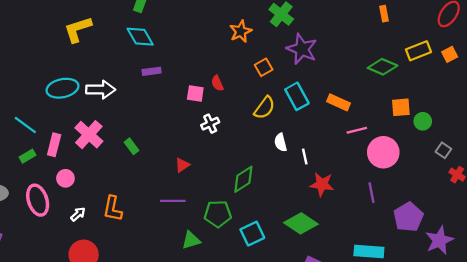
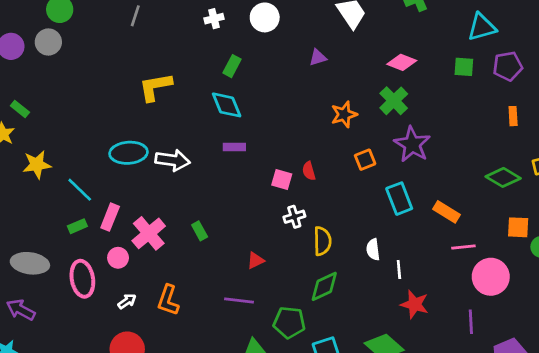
yellow semicircle: (265, 108) -> (322, 241), moved, turned -45
pink cross: (89, 135) -> (149, 233), moved

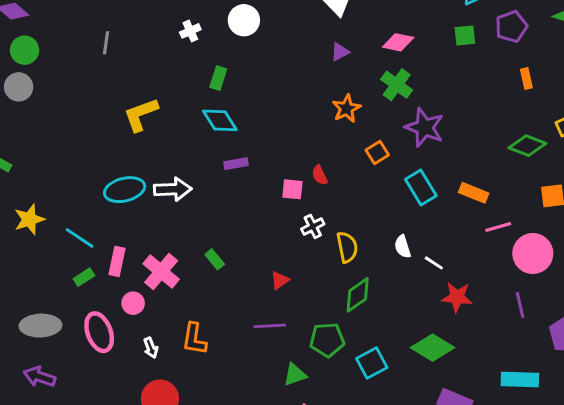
purple triangle: (318, 58) -> (340, 52), moved
white line: (399, 269) -> (434, 263), turned -42
white arrow: (127, 301) -> (151, 348), turned 114

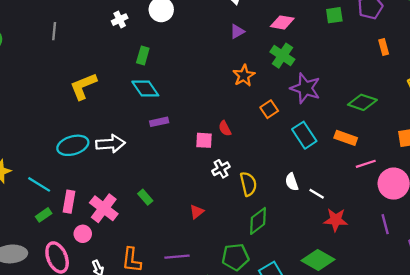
green diamond: (527, 146) -> (362, 102), moved
purple line: (270, 326) -> (177, 257), moved

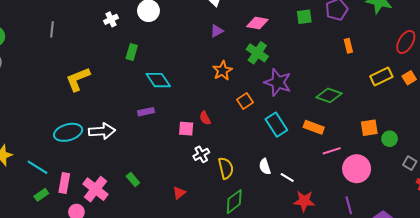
cyan diamond: (145, 89) -> (158, 80), moved

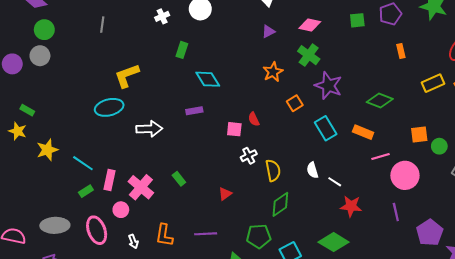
cyan ellipse: (68, 132) -> (109, 107), moved

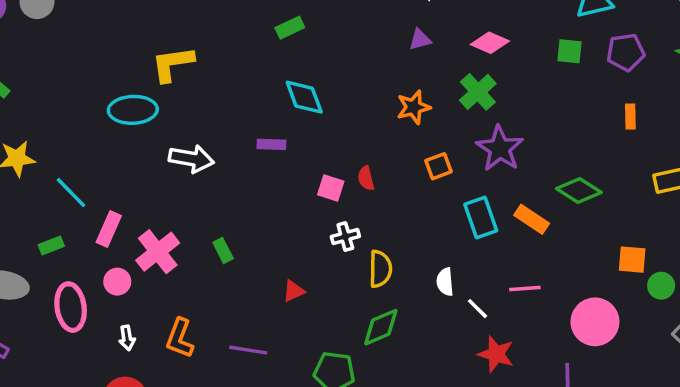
green rectangle: (182, 50) -> (290, 28), moved, turned 35
orange rectangle: (363, 132) -> (532, 219), moved
pink line: (380, 156) -> (525, 289), moved
green rectangle: (86, 191) -> (51, 246), moved

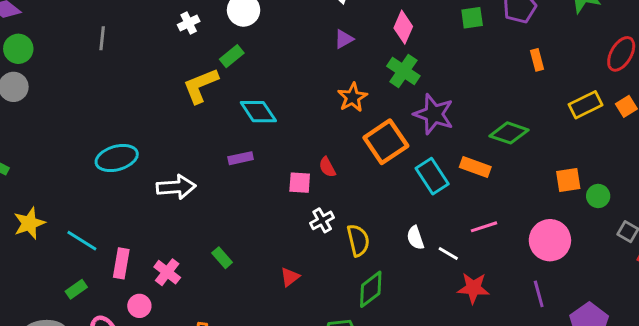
pink diamond: (490, 43) -> (403, 27), turned -76
yellow L-shape: (173, 64) -> (201, 86), moved
orange square: (439, 166) -> (386, 142), size x1.8
pink cross: (158, 252) -> (167, 272), size x0.7

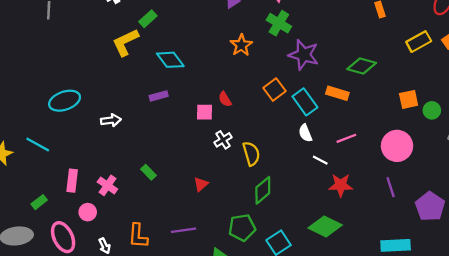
orange square: (386, 142) -> (274, 90), moved, size x0.7
white arrow: (176, 187) -> (111, 120), size x0.7
white semicircle: (415, 238) -> (305, 133), moved
cyan line: (82, 241) -> (38, 144), moved

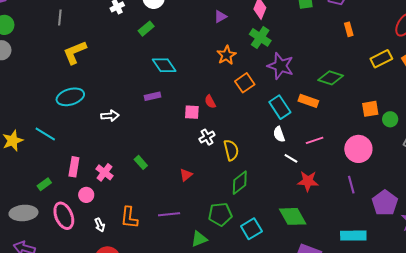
yellow L-shape: (125, 42) -> (75, 52), moved
orange square: (274, 90) -> (245, 83), moved
green diamond: (325, 226) -> (293, 216), turned 32

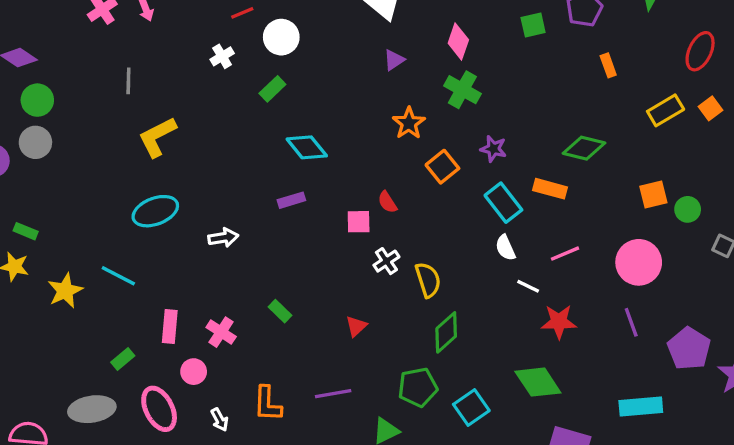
purple star: (281, 66) -> (493, 149), moved, size x0.6

